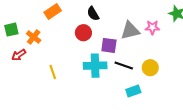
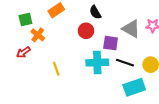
green square: (11, 30) -> (25, 19), moved
gray triangle: (130, 31) -> (131, 29), turned 42
cyan rectangle: (133, 91) -> (134, 87), size x1.5

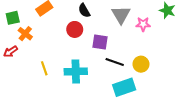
gray triangle: (131, 29) -> (121, 15), moved, turned 30
cyan cross: (97, 63) -> (76, 71), moved

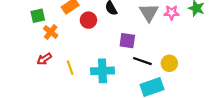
pink star: (143, 24) -> (172, 13), moved
red circle: (75, 29) -> (88, 20), moved
red arrow: (11, 52) -> (44, 59), moved

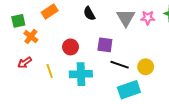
red circle: (88, 20) -> (70, 47), moved

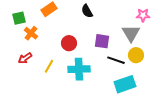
gray triangle: (126, 18) -> (131, 33), moved
yellow circle: (146, 67) -> (136, 55), moved
yellow line: (50, 71) -> (49, 66), turned 48

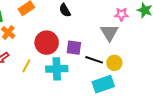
purple square: (102, 41) -> (74, 48), moved
red circle: (69, 43) -> (47, 43), size x1.5
yellow circle: (136, 55) -> (114, 63), moved

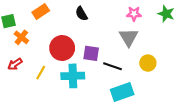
pink star: (121, 14) -> (134, 14), moved
yellow circle: (114, 63) -> (148, 63), moved

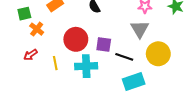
yellow circle: (148, 63) -> (158, 54), size x1.5
yellow line: (41, 73) -> (55, 63), turned -40

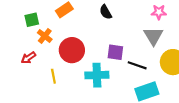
red circle: (76, 39) -> (72, 50), moved
red arrow: (31, 55) -> (28, 58), moved
yellow line: (55, 63) -> (53, 76), moved

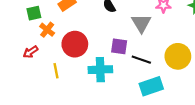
gray triangle: (153, 36) -> (141, 23), moved

